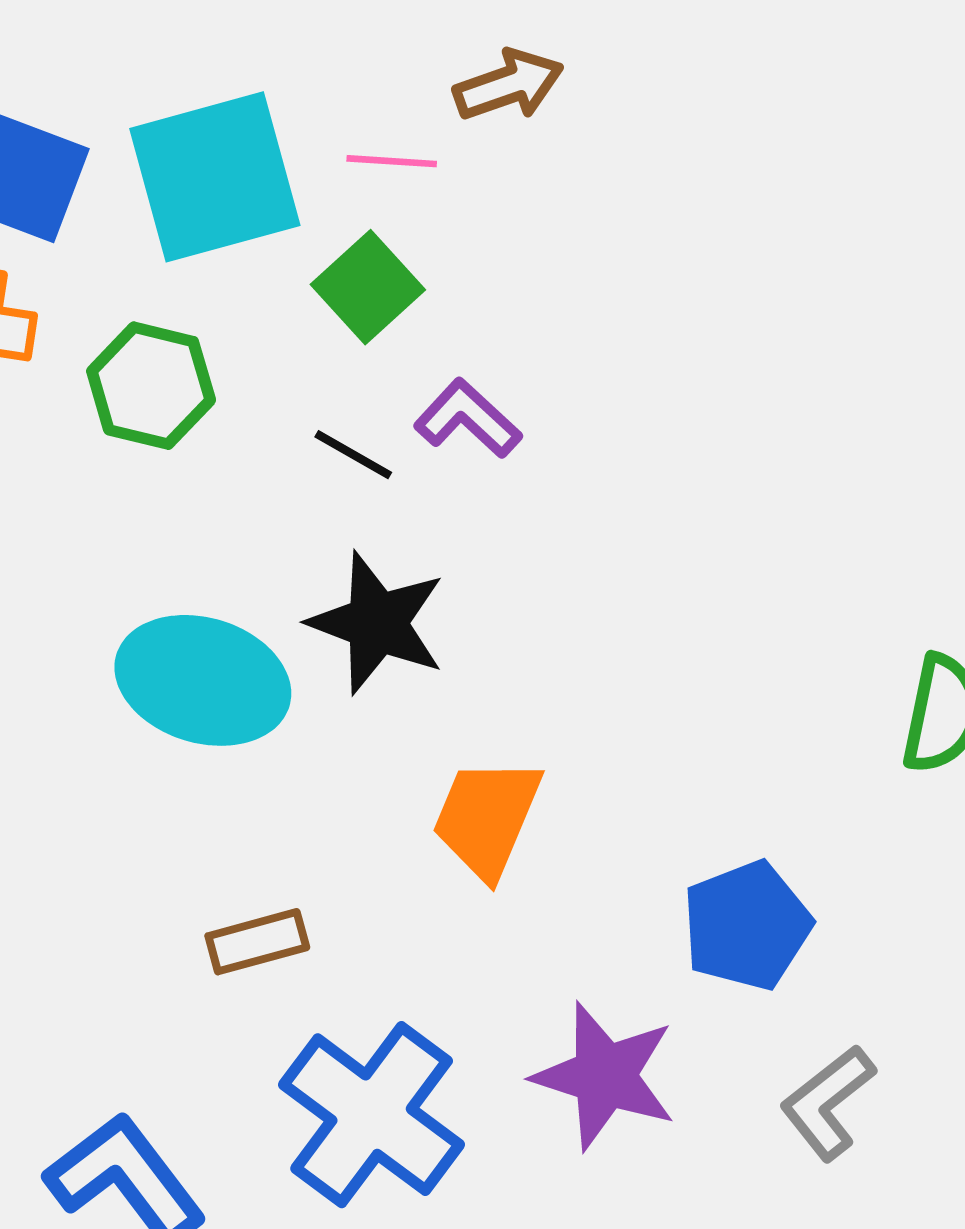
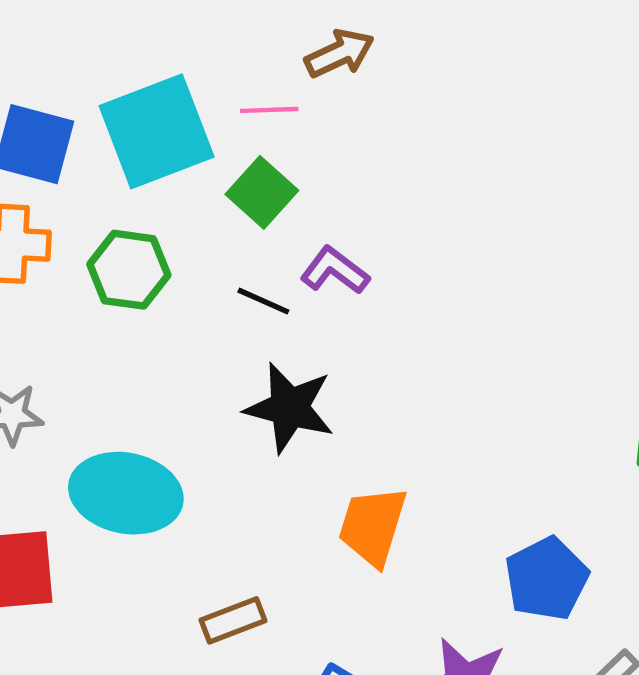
cyan ellipse: (203, 680) -> (126, 493), moved

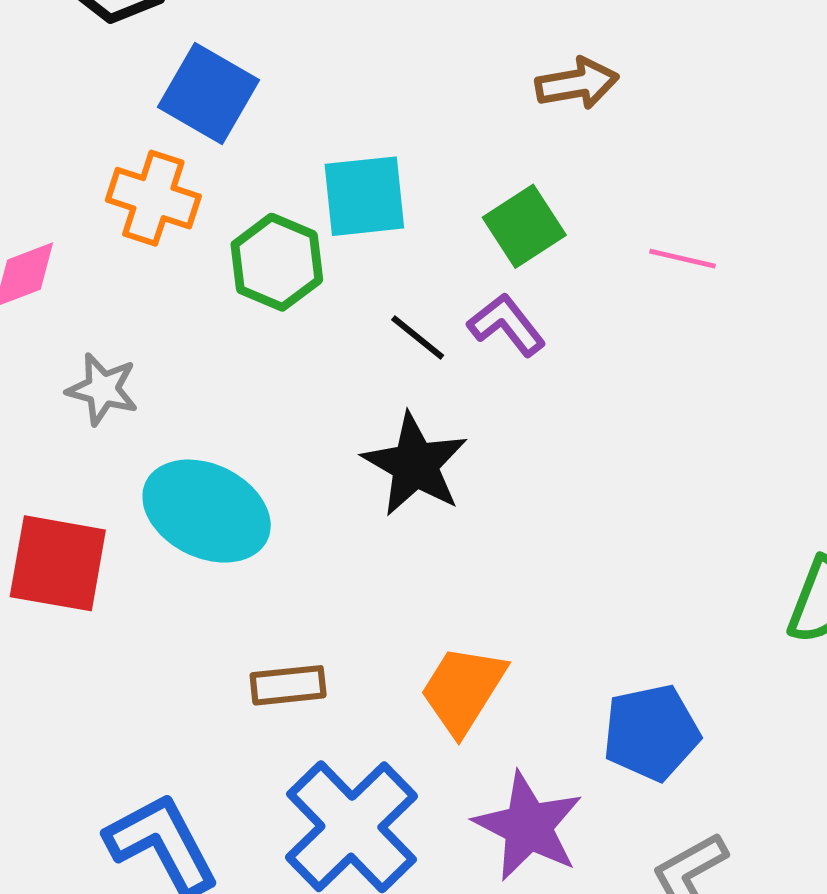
pink line: (269, 110) -> (682, 259), moved
cyan square: (157, 131) -> (364, 196), moved, size x0.7
green square: (262, 192) -> (524, 226), moved
orange trapezoid: (373, 526) -> (463, 690), moved

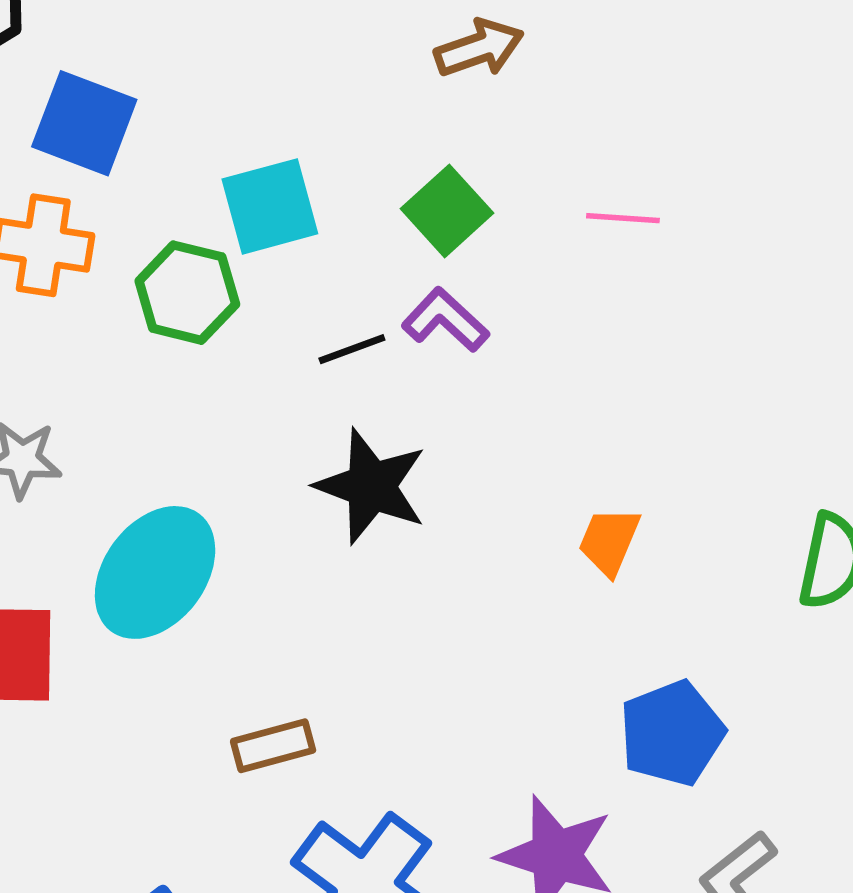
black line: (418, 338) -> (352, 349), turned -50
cyan ellipse: (207, 511) -> (155, 572), turned -70
orange trapezoid: (463, 690) -> (609, 541), moved, size x0.7

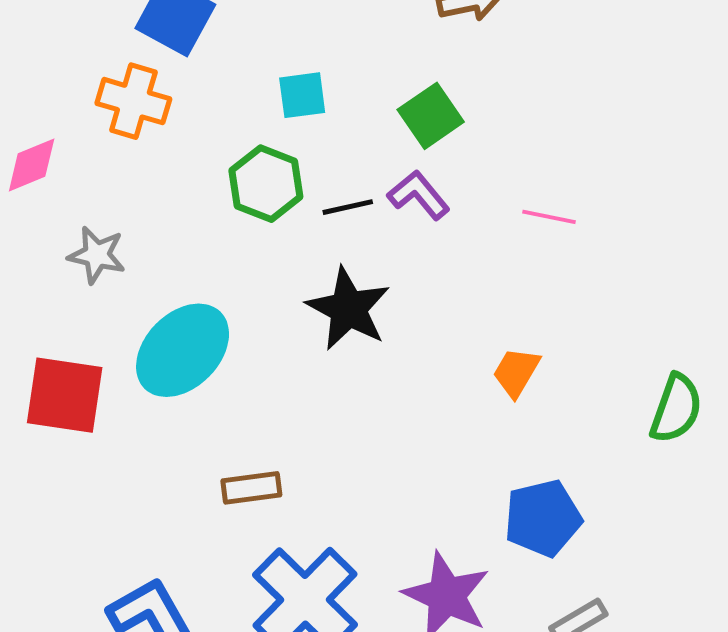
cyan square: (270, 206) -> (302, 95), size x0.7
pink line: (623, 218) -> (549, 217), moved
green hexagon: (187, 293) -> (266, 184), moved

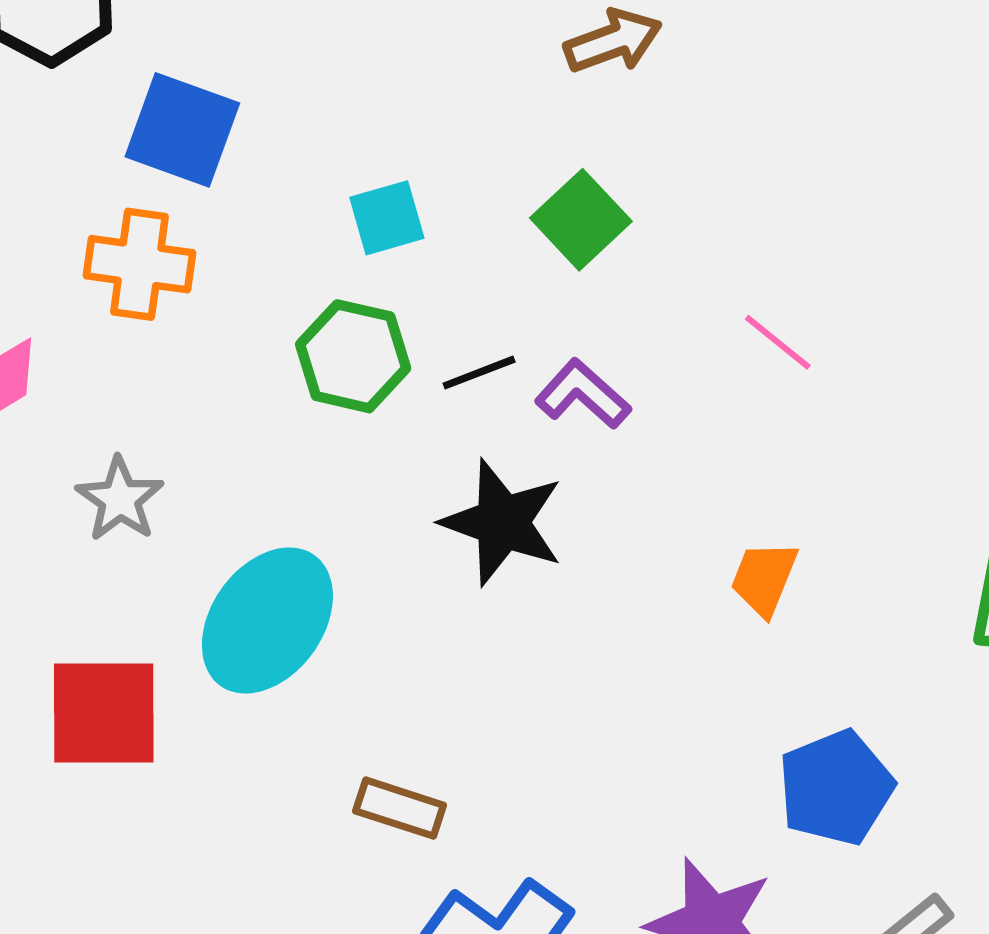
purple L-shape: (419, 195) -> (583, 394), moved
pink line: (549, 217) -> (778, 342), turned 36
gray star: (97, 255) -> (120, 499), turned 30
brown rectangle: (251, 488) -> (400, 808), turned 34

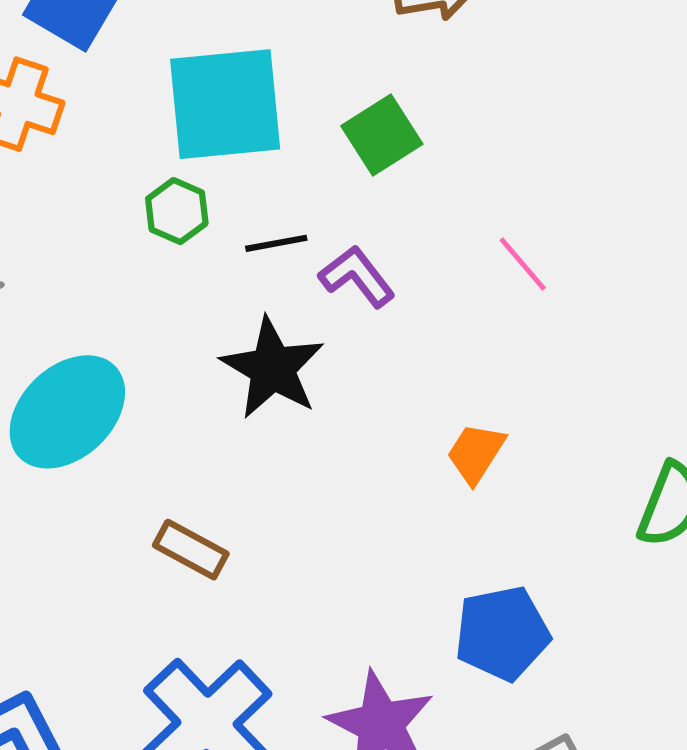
cyan square: (387, 218) -> (225, 104), size x2.0
green hexagon: (353, 356) -> (177, 211), size x0.7
brown rectangle: (400, 808) -> (191, 550), moved

